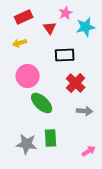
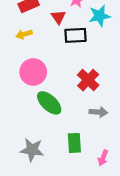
black rectangle: (65, 55) -> (76, 35), moved
green rectangle: (51, 138) -> (74, 143), moved
pink arrow: (89, 151) -> (103, 158), turned 144

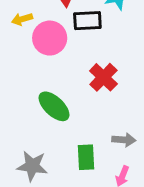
pink circle: (33, 72) -> (50, 38), moved
gray arrow: (98, 112) -> (124, 140), moved

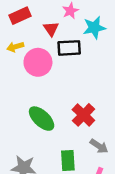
red cross: (103, 77) -> (83, 115), moved
gray arrow: (124, 140) -> (99, 146), turned 30

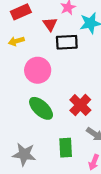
pink circle: (38, 62) -> (38, 70), moved

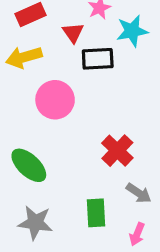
yellow arrow: (16, 41) -> (24, 57), size x1.5
green ellipse: (41, 108) -> (29, 165), moved

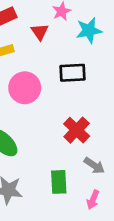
black rectangle: (98, 59) -> (72, 73), moved

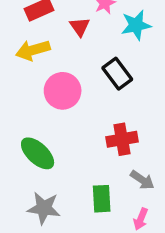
black rectangle: (72, 73) -> (117, 74), turned 56
red cross: (77, 130) -> (122, 139), turned 36

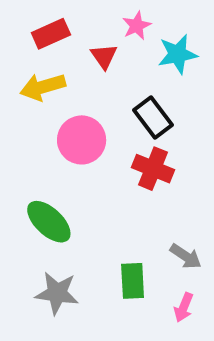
red cross: (122, 139) -> (153, 169), moved, turned 32

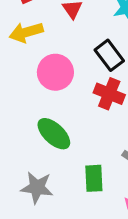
green ellipse: (49, 222) -> (54, 134), moved

